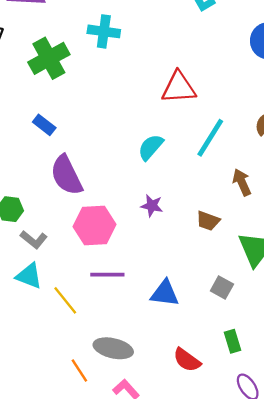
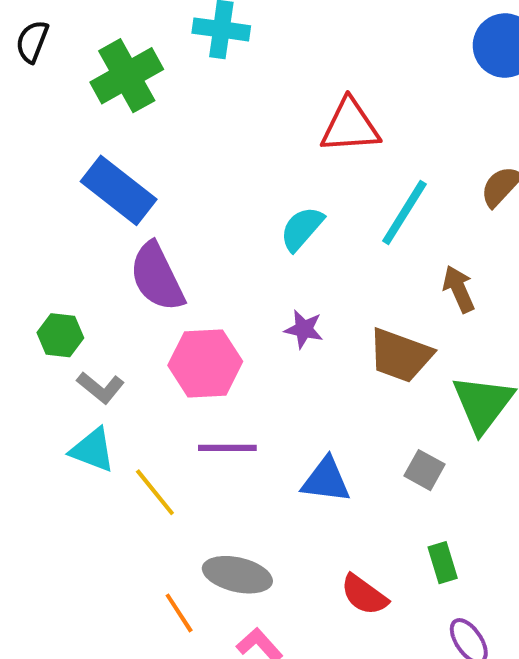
blue rectangle: (44, 125) -> (119, 190), size x1.8
brown trapezoid: (208, 221) -> (400, 355), size x1.6

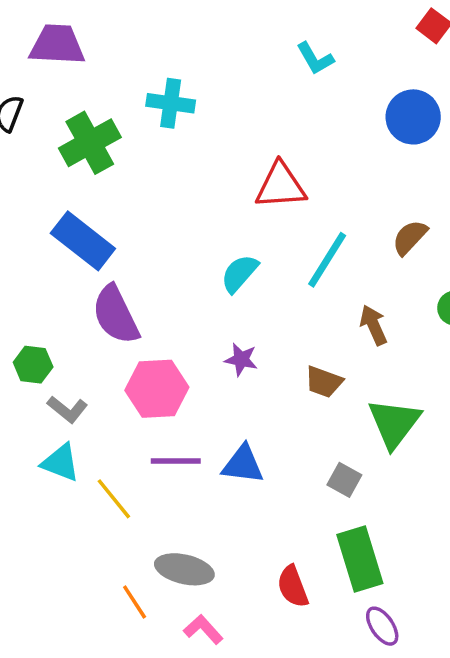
brown trapezoid: (400, 355) -> (324, 382), size x0.7
blue triangle: (326, 480) -> (243, 464), moved
green rectangle: (443, 563) -> (360, 559), size x1.8
red semicircle: (364, 595) -> (293, 587), turned 33

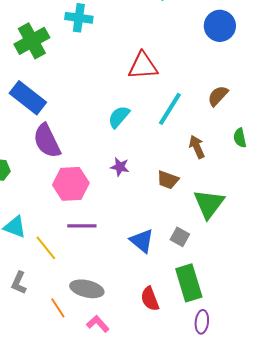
gray L-shape: (67, 409) -> (19, 283), moved, turned 75
blue triangle: (243, 464) -> (142, 241), moved, turned 32
purple ellipse: (382, 626) -> (202, 322), turned 40

